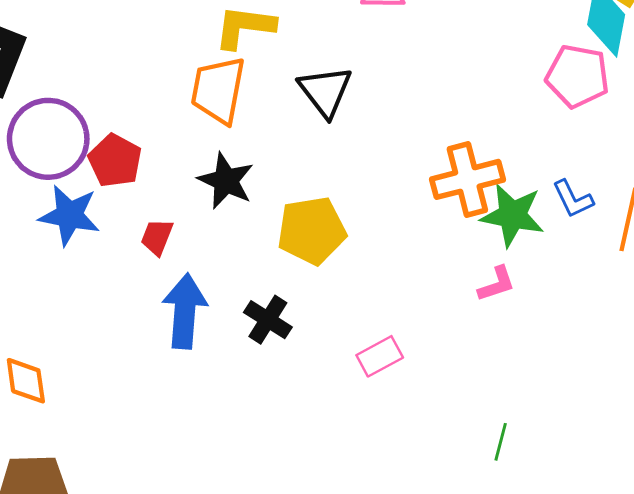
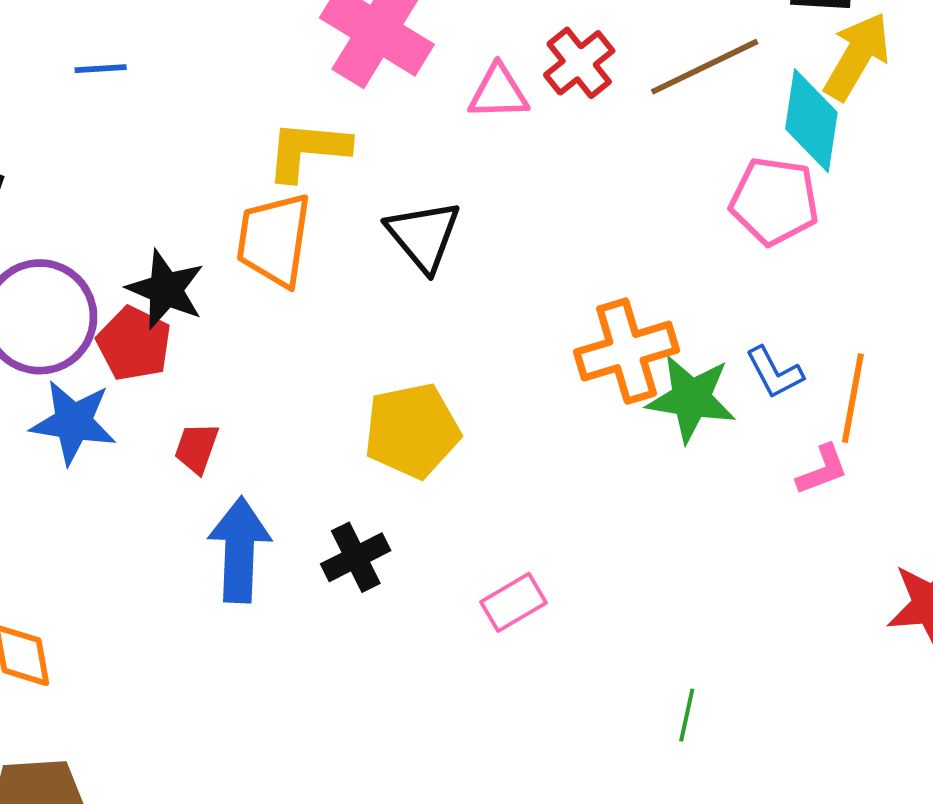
black star: (226, 181) -> (166, 289), moved
pink L-shape: (497, 284) -> (822, 470), moved
black cross: (268, 320) -> (356, 557), turned 33

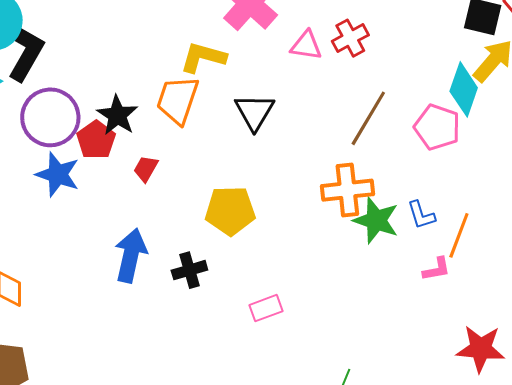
brown line: (705, 67) -> (368, 118), moved, turned -44
red trapezoid: (197, 448) -> (146, 169), moved

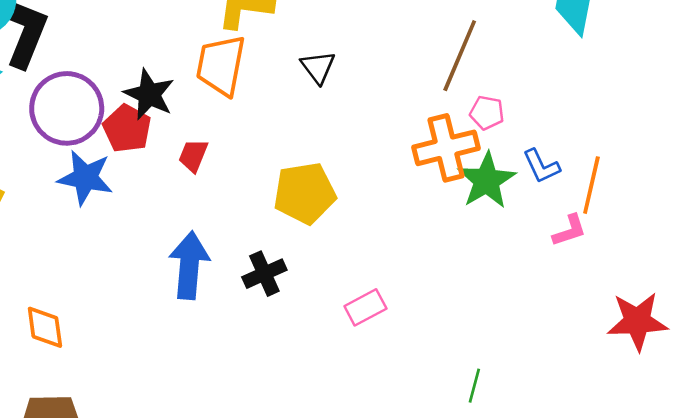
black triangle: (254, 112) -> (318, 67), size x0.7
pink pentagon: (437, 127) -> (487, 113), moved, size x0.6
green star: (376, 220) -> (487, 181), turned 30

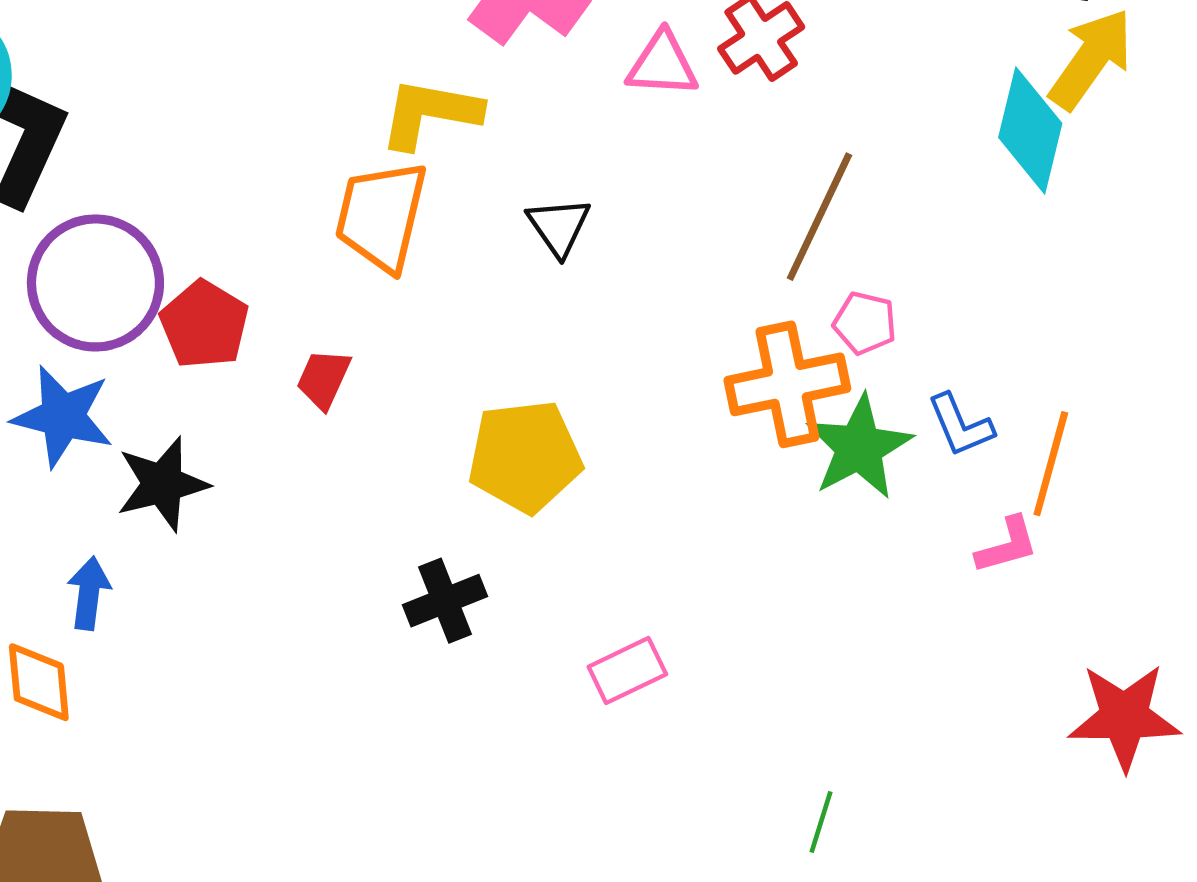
black star: (149, 94) -> (162, 484), moved, turned 30
blue star: (85, 178) -> (63, 416), moved
blue arrow: (189, 265) -> (89, 593), moved, size x0.6

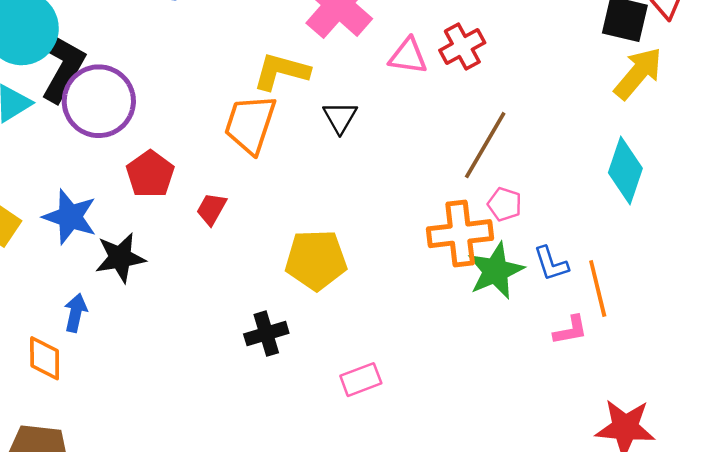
cyan diamond: (1030, 130) -> (625, 170), moved
black triangle: (559, 227) -> (340, 117), moved
purple circle: (95, 283) -> (99, 101), moved
orange line: (1051, 464) -> (598, 288), turned -34

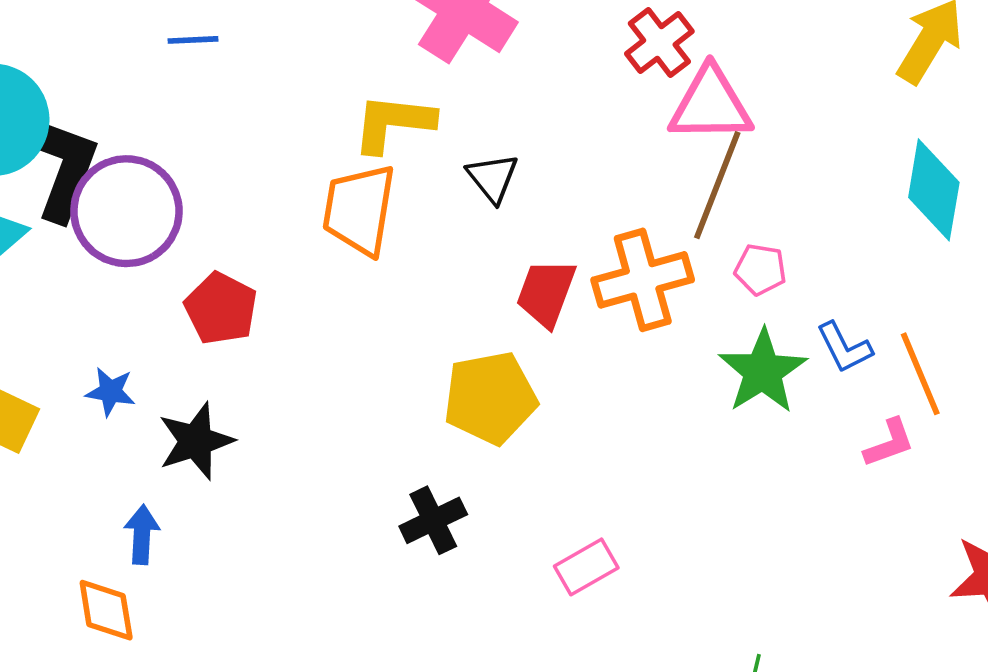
pink triangle: (408, 56) -> (711, 105), moved, size x1.4
red trapezoid: (212, 209) -> (546, 293), moved, size x1.4
blue star: (70, 217) -> (111, 392), size x0.6
orange cross: (460, 234) -> (643, 280), moved

